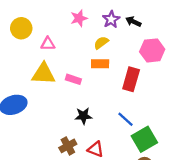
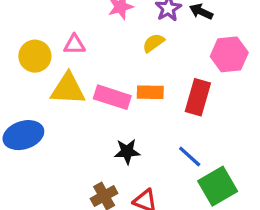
yellow circle: (21, 28) -> (35, 56), moved
orange rectangle: (100, 64) -> (150, 92), moved
pink rectangle: (73, 79) -> (112, 97), size x1.5

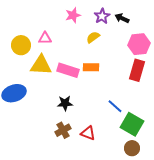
red rectangle: (198, 97) -> (137, 70), moved
black star: (127, 152) -> (65, 103), moved
green square: (218, 186) -> (132, 124), turned -30

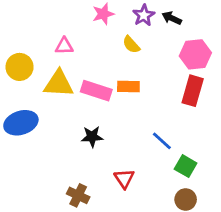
yellow semicircle: (93, 37) -> (131, 45), turned -96
yellow circle: (21, 45) -> (20, 67), moved
green square: (132, 124) -> (186, 166), size x0.7
brown cross: (63, 130) -> (78, 195), moved, turned -35
red triangle: (88, 133) -> (124, 179), turned 35

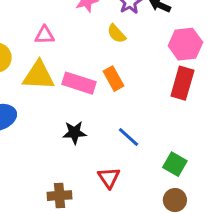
orange rectangle: (128, 86) -> (113, 79), turned 60
blue line: (162, 141) -> (128, 137), moved
brown cross: (78, 195) -> (59, 196), turned -30

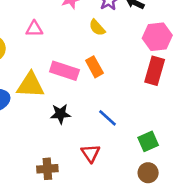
yellow triangle: (39, 76) -> (30, 85), moved
green square: (175, 164) -> (148, 141), turned 36

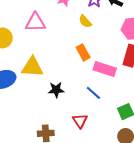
pink triangle: (34, 29) -> (35, 22), size x1.5
pink rectangle: (64, 71) -> (105, 69), moved

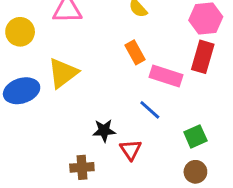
yellow triangle: (32, 67) -> (63, 73), turned -40
black star: (56, 90) -> (104, 131), moved

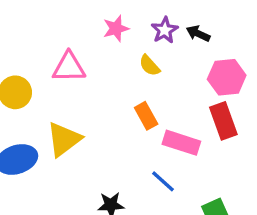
red rectangle: (203, 57) -> (223, 121), turned -36

